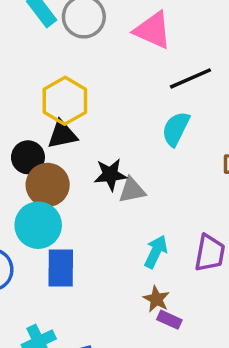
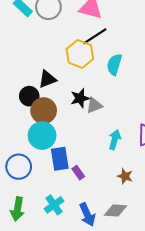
black line: (190, 78) -> (95, 36), moved
yellow hexagon: (65, 101) -> (80, 54), moved
brown star: (156, 299) -> (125, 176), moved
purple rectangle: (169, 320) -> (78, 173), moved, turned 40

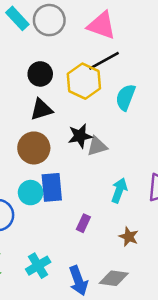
black circle: (29, 96) -> (40, 74), moved
cyan circle: (42, 136) -> (31, 193), moved, size x0.7
blue rectangle: (60, 159) -> (52, 187), moved
purple rectangle: (78, 173) -> (83, 223), moved, turned 56

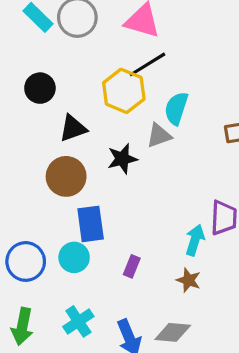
black circle: (40, 74) -> (40, 88), moved
gray triangle: (97, 146) -> (159, 136), moved
cyan arrow: (119, 190) -> (195, 240), moved
cyan circle: (31, 193) -> (74, 257), moved

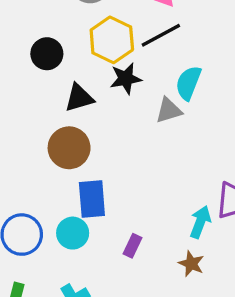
yellow hexagon: (124, 91) -> (112, 40), moved
black star: (122, 159) -> (126, 79), moved

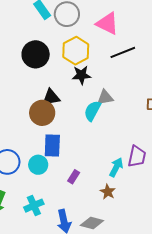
black line: (161, 35) -> (123, 52), moved
black circle: (47, 54) -> (36, 54), size x1.4
cyan semicircle: (188, 83) -> (92, 111), moved
black triangle: (79, 98) -> (51, 97), moved

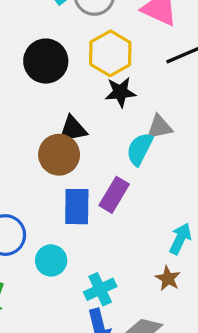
cyan circle: (38, 165) -> (51, 260), moved
purple rectangle: (74, 177) -> (114, 195), moved, size x1.5
cyan cross: (34, 206) -> (100, 289), moved

